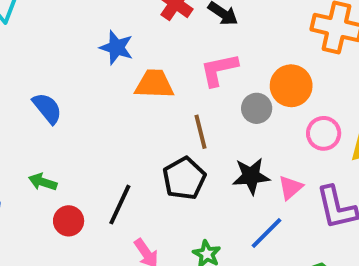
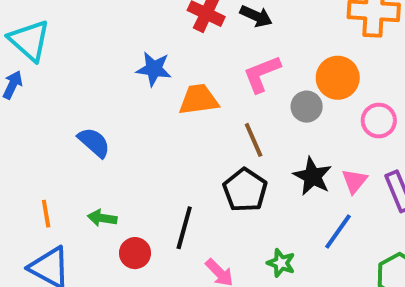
black star: (251, 176) -> (313, 176), turned -30

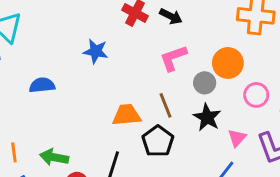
orange trapezoid: (199, 100) -> (127, 115), moved
blue semicircle: (94, 142) -> (42, 85), moved, turned -50
black star: (313, 176) -> (207, 117), moved
green arrow: (102, 218) -> (54, 157), size x1.4

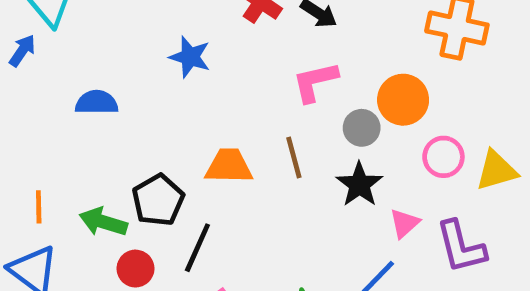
black pentagon: (158, 141) -> (158, 200), moved

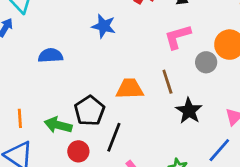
black star: (359, 185) -> (189, 111), moved

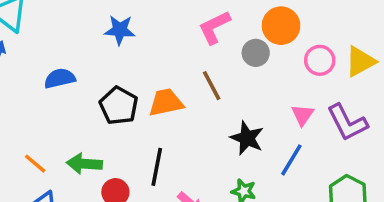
black pentagon: (89, 111) -> (119, 106), moved
black star: (189, 111) -> (247, 138), moved
orange line: (20, 118) -> (35, 164), turned -36

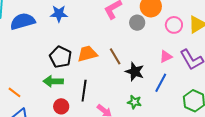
blue semicircle: (60, 78) -> (23, 21), moved, size x1.4
brown line: (212, 86) -> (115, 56), moved
pink triangle: (303, 115) -> (166, 57), turned 32
green arrow: (84, 164) -> (53, 81), moved

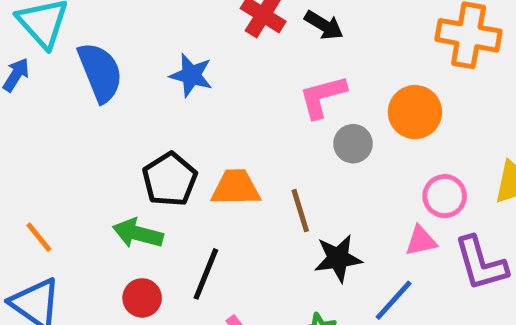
blue semicircle: (23, 21) -> (100, 72), turned 70
gray circle: (137, 23) -> (353, 144), moved
pink circle: (174, 25) -> (445, 196), moved
black star: (135, 72) -> (338, 258), turned 30

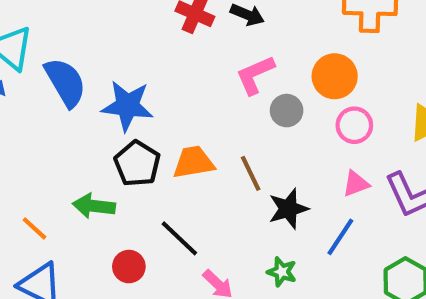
blue star: (191, 75) -> (127, 106), moved, size x1.4
pink circle: (445, 196) -> (354, 125), moved
green arrow: (138, 233) -> (94, 206), moved
black line: (206, 274) -> (179, 238), turned -60

